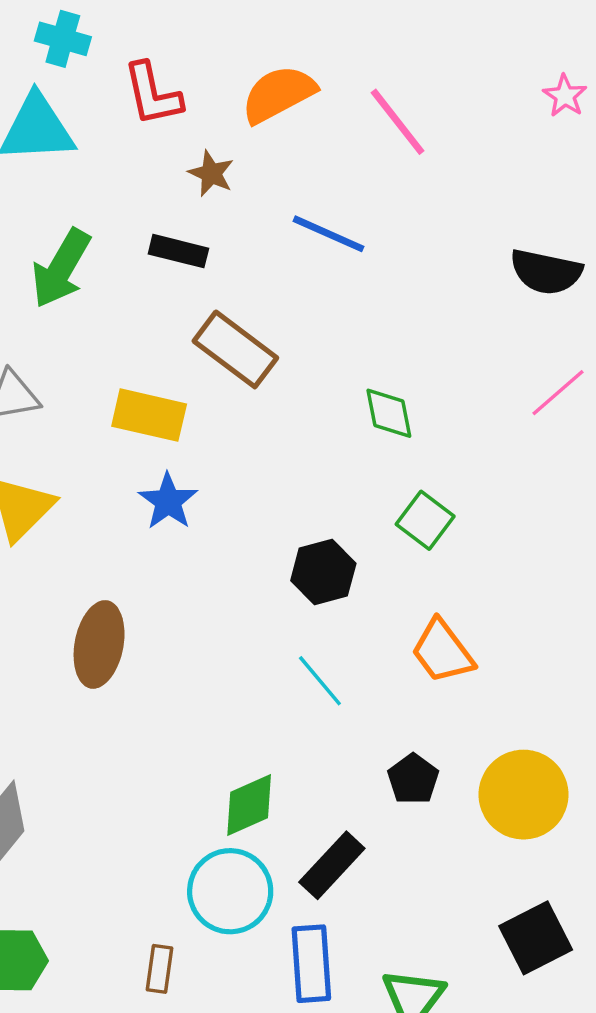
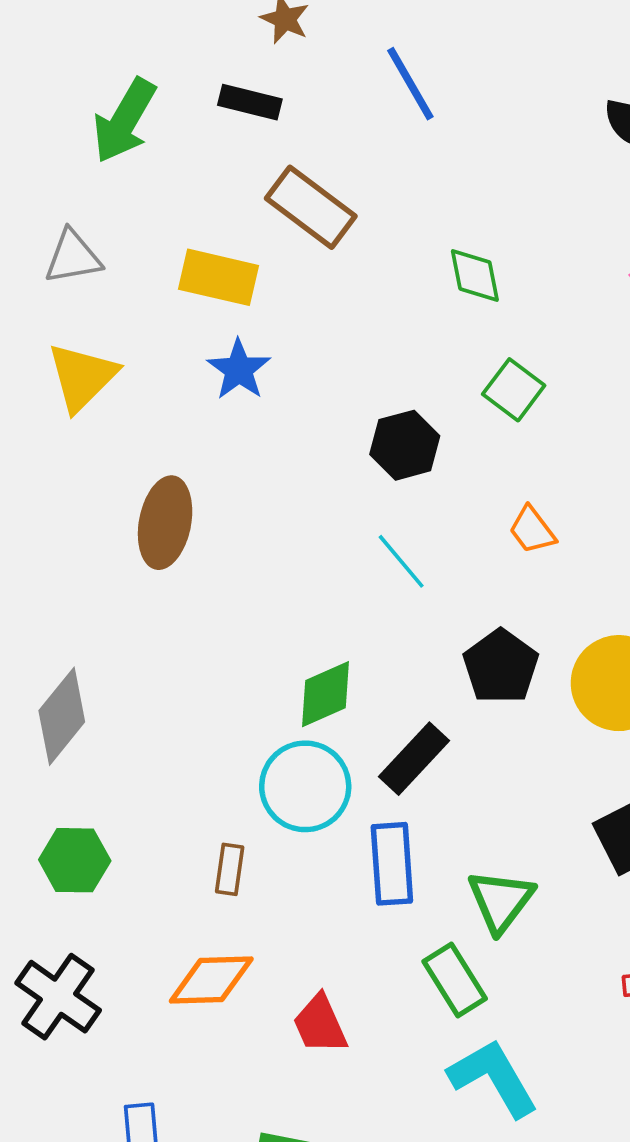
blue line: (329, 234) -> (410, 84), turned 36
orange trapezoid: (442, 651) -> (532, 530), size x0.7
black pentagon: (413, 779) -> (501, 666), size x1.4

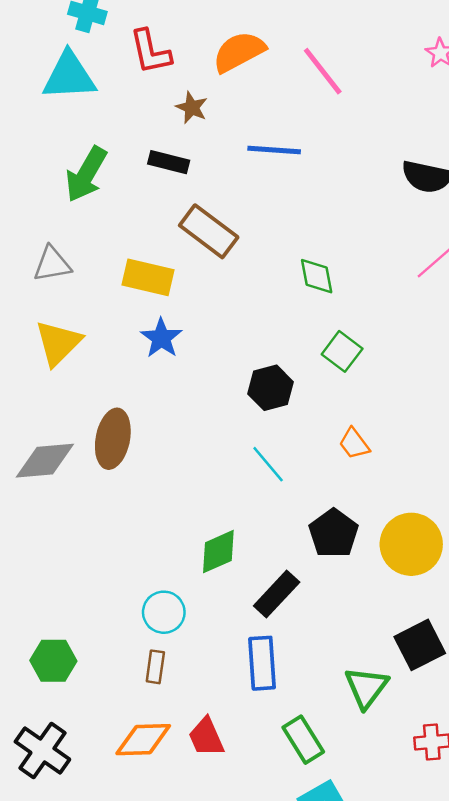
blue line: (410, 84) -> (274, 150), turned -56
gray diamond: (62, 716) -> (45, 461), moved, turned 46
cyan circle: (305, 786) -> (164, 612), moved, size x0.7
green triangle: (501, 901) -> (366, 687), moved
red trapezoid: (320, 1024) -> (206, 737), moved

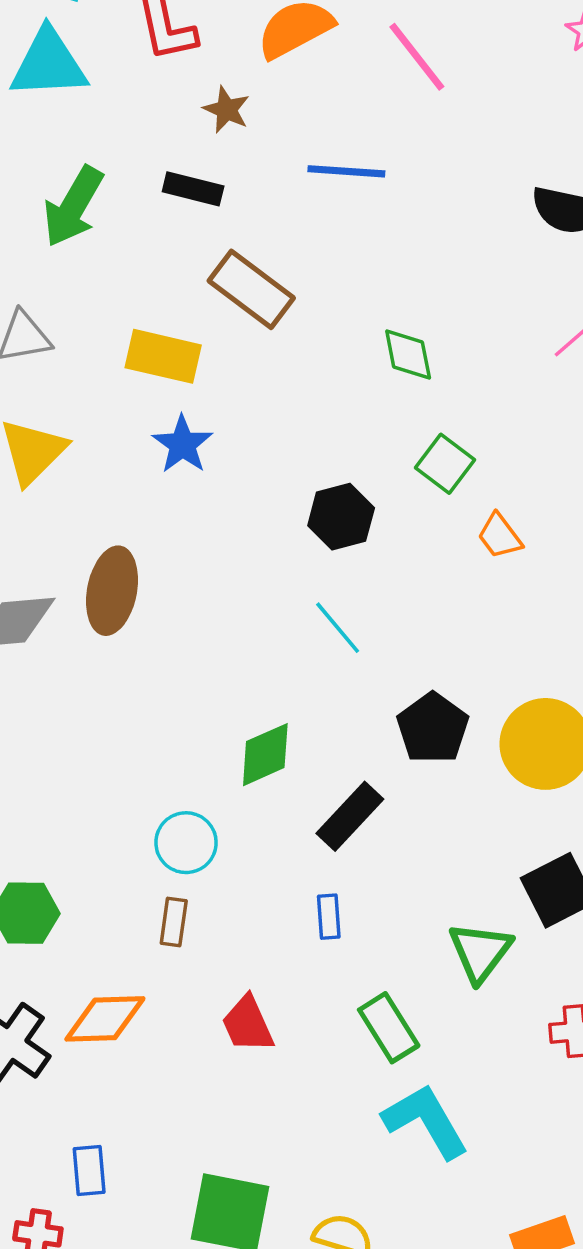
orange trapezoid: (354, 444) -> (500, 536), moved
blue rectangle: (262, 663) -> (329, 917), size x0.6
orange diamond: (143, 740) -> (105, 1019), moved

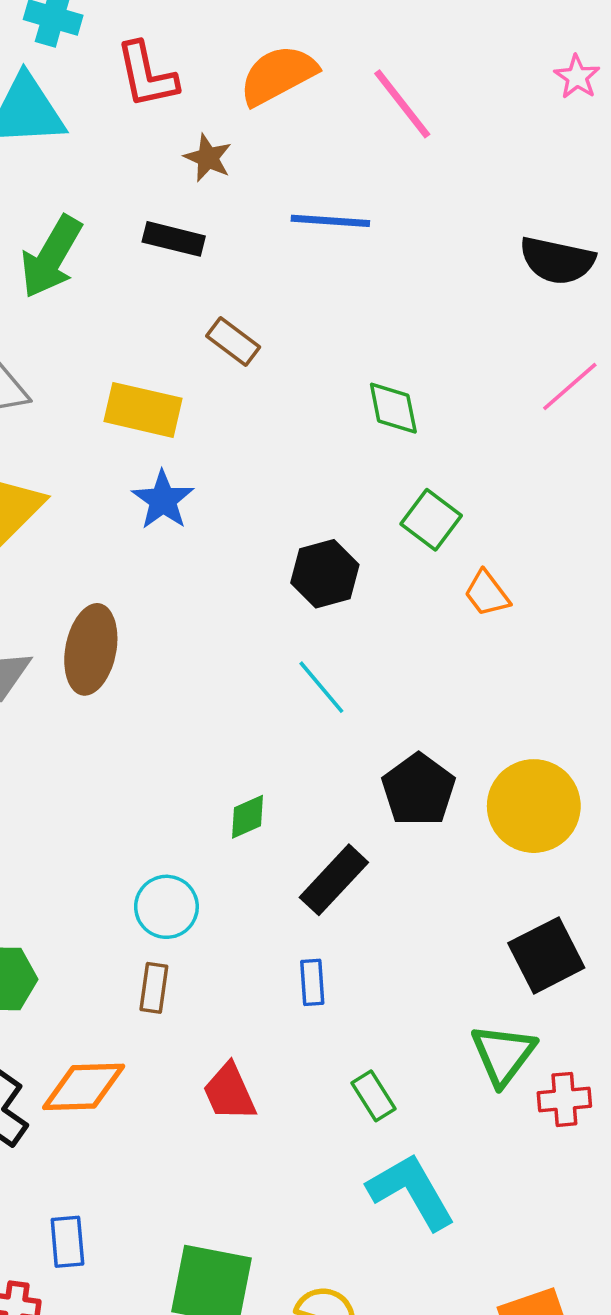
brown rectangle: (251, 289) -> (233, 342), size x0.6
green diamond: (265, 755) -> (247, 817), size x0.7
green triangle: (480, 952) -> (503, 1054), moved
green rectangle: (389, 1028) -> (374, 1096), size x0.7

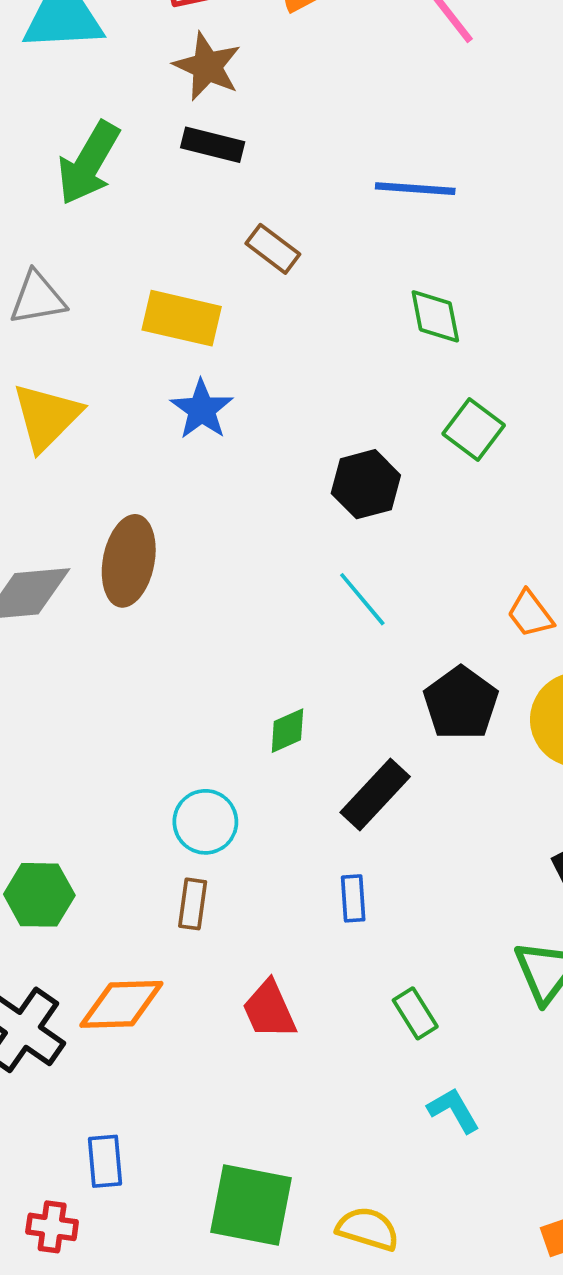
brown star: (208, 158) -> (207, 66), moved, size x1.4
blue line: (330, 221) -> (415, 189), moved
orange trapezoid: (487, 594) -> (530, 614), moved
cyan L-shape: (411, 1191) -> (454, 1110), size x0.6

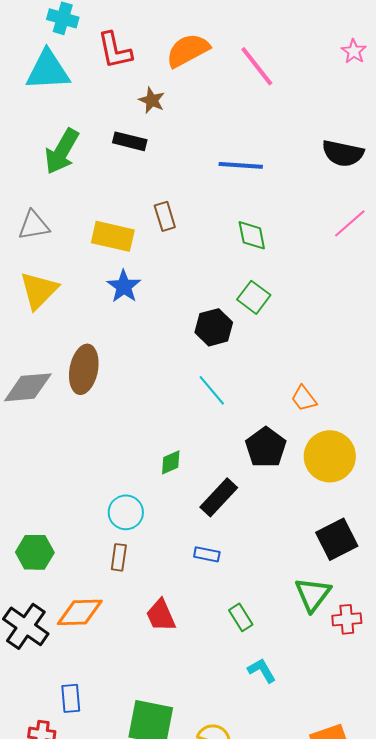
brown star: (207, 66) -> (152, 100), moved, size x0.7
brown rectangle: (273, 249) -> (165, 216), moved, turned 36
green square: (474, 429) -> (254, 297), moved
blue rectangle: (353, 898) -> (207, 554), turned -75

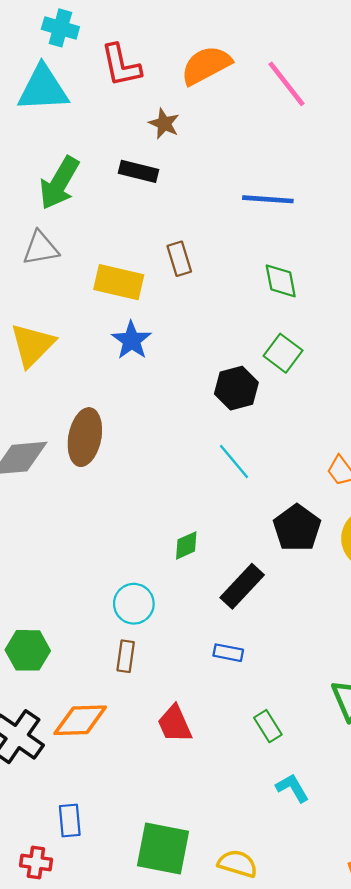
gray triangle: (34, 225) -> (41, 248), moved

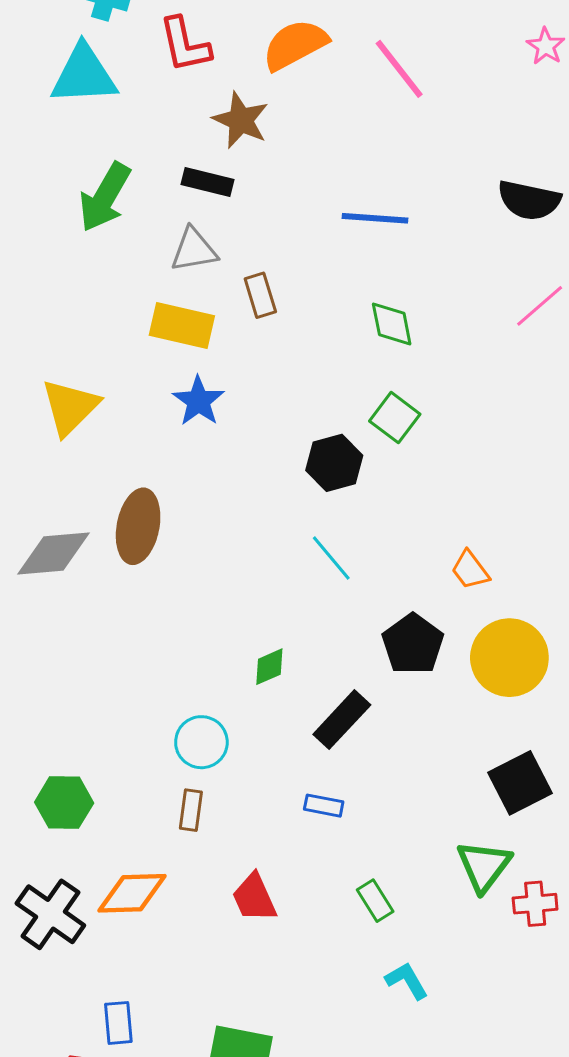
brown star: (164, 124) -> (241, 120), size x1.4
gray triangle: (41, 248) -> (194, 250), moved

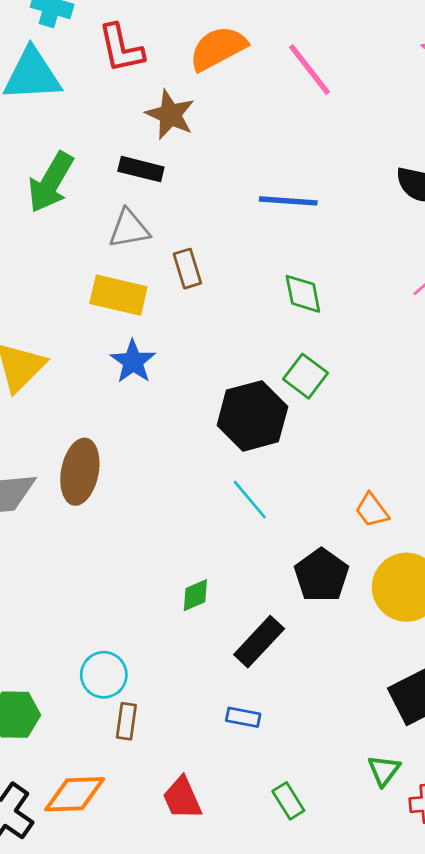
black hexagon: (334, 463) -> (252, 416), size x1.4
cyan circle: (201, 742) -> (104, 675), moved
green triangle: (484, 866) -> (384, 770), size x0.7

